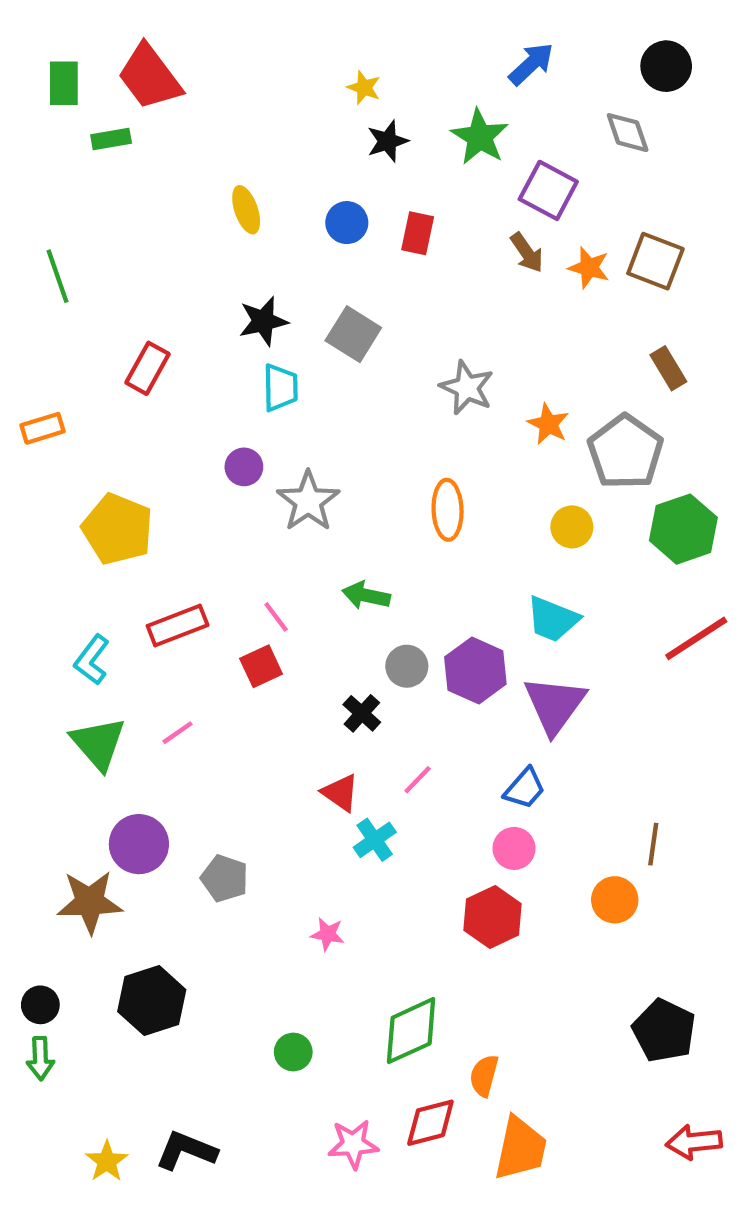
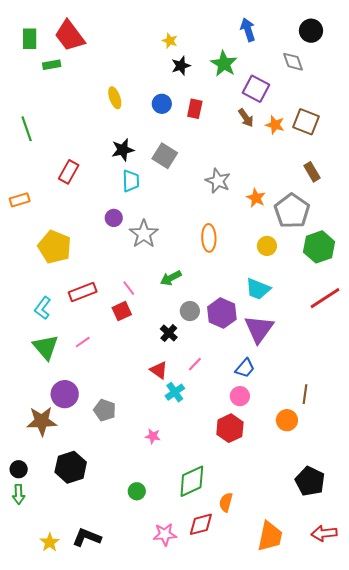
blue arrow: (531, 64) -> (248, 30), turned -65
green arrow: (366, 595) -> (171, 278), turned -40
orange trapezoid: (520, 1148) -> (270, 536), moved

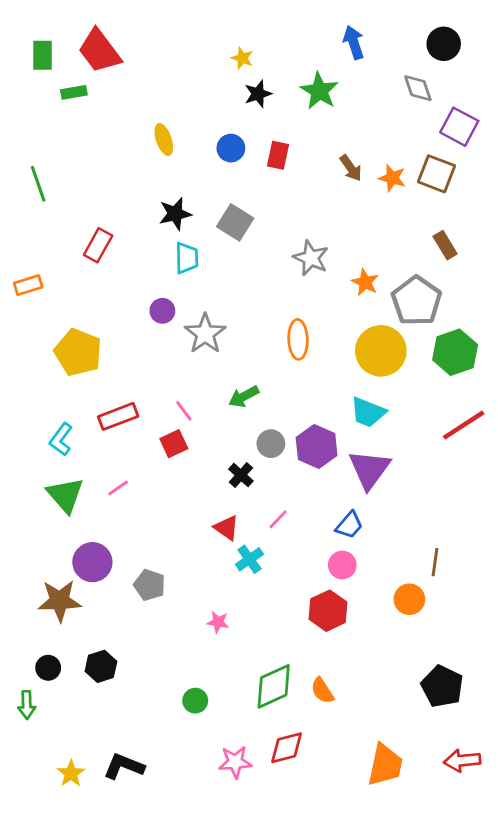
purple square: (256, 89) -> (459, 127), moved
yellow circle: (267, 246) -> (381, 351), size x1.8
black hexagon: (71, 467) -> (101, 666), size x0.7
black circle: (19, 469) -> (48, 668), moved
orange semicircle: (226, 502) -> (322, 691), moved, turned -48

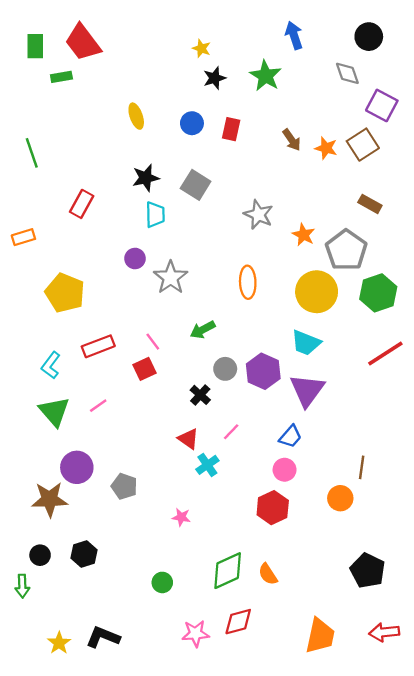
brown square: (436, 174) -> (363, 145), turned 36
brown rectangle: (445, 245) -> (370, 204), turned -30

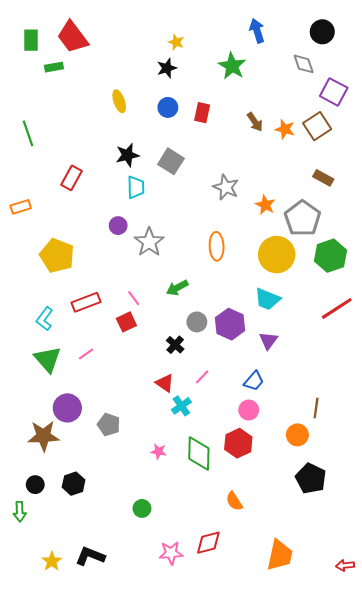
black star: (214, 78) -> (167, 68), moved
purple triangle: (307, 390) -> (268, 341), size x0.6
green diamond: (228, 571) -> (199, 454), moved, turned -64
black pentagon: (368, 571) -> (311, 478), moved
red arrow: (384, 632) -> (345, 565), moved, size x0.7

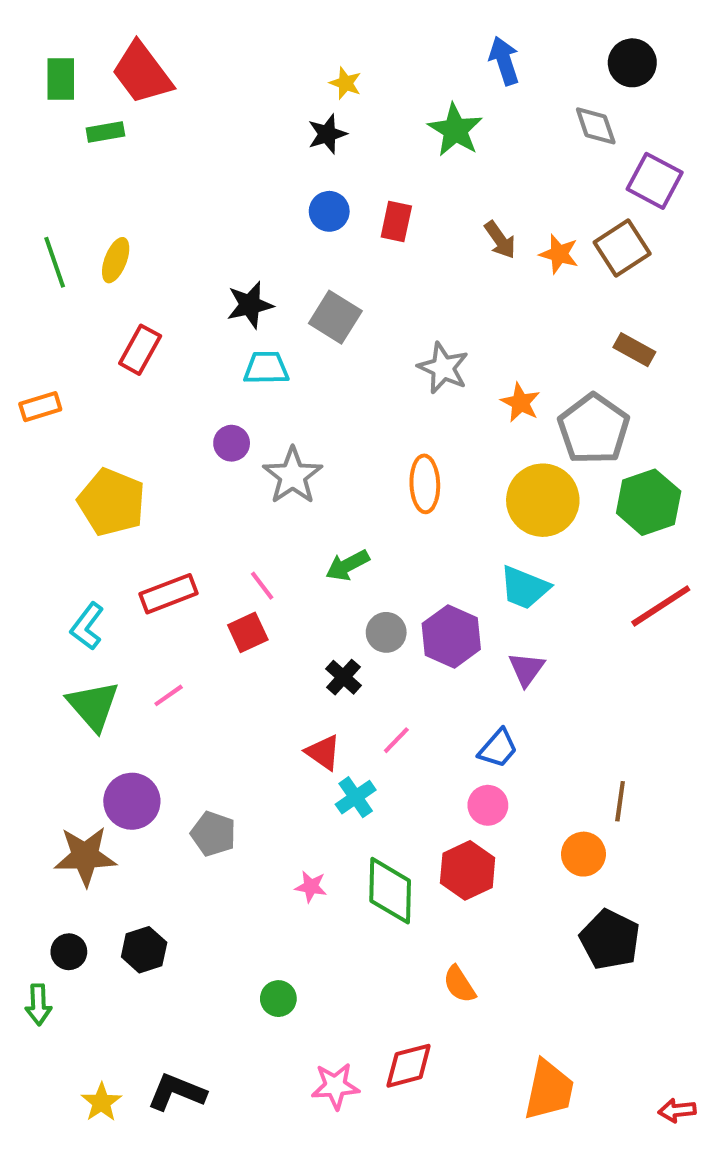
yellow ellipse: (119, 101) -> (116, 260), moved, turned 40
cyan trapezoid: (136, 187) -> (266, 368), turned -90

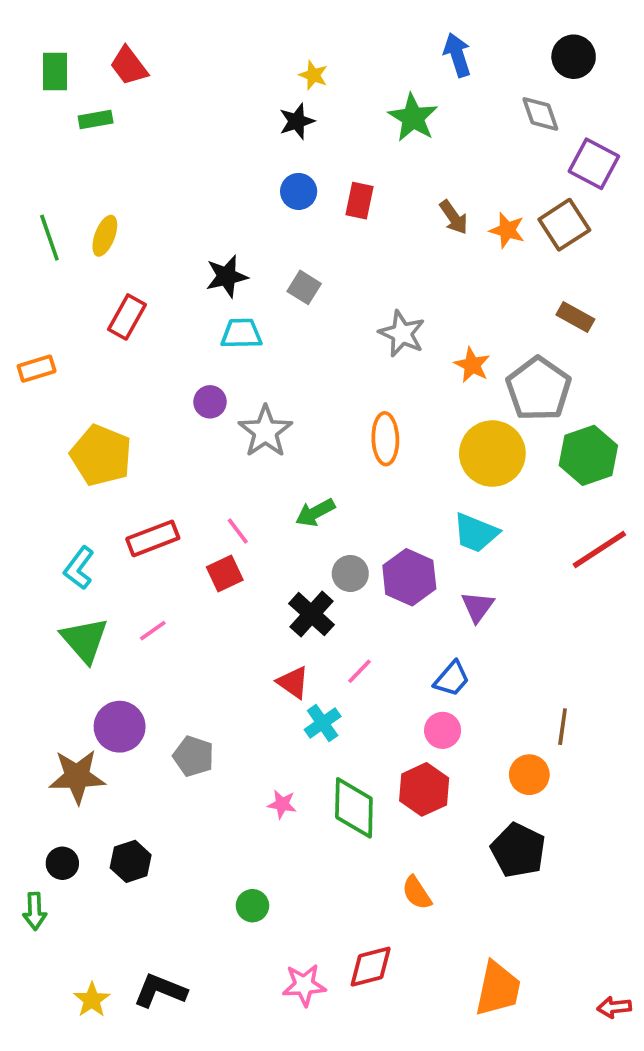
red trapezoid: (142, 73) -> (129, 66), size x0.7
gray square: (335, 317) -> (304, 287), size x0.7
black cross: (343, 677) -> (312, 614), size x1.4
black pentagon: (610, 940) -> (518, 850), moved

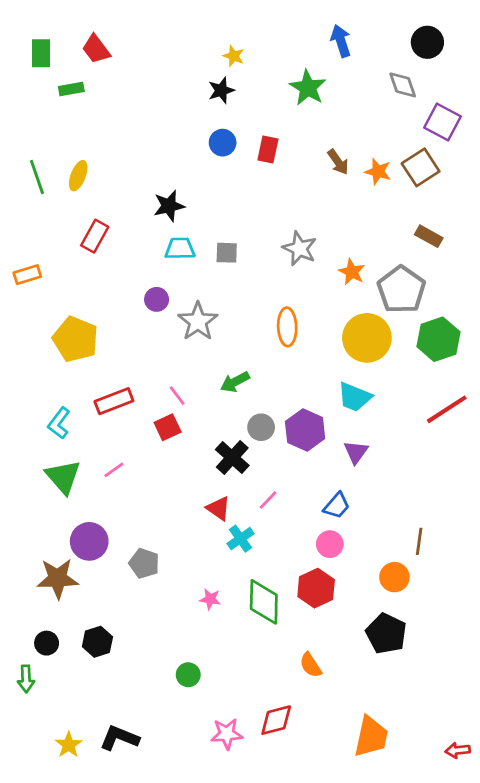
gray square: (304, 287) -> (227, 253), moved, turned -30

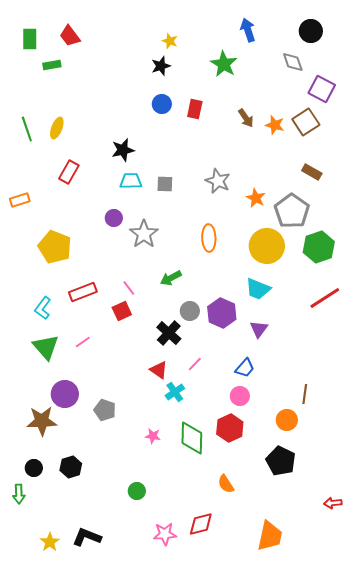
red arrow: (458, 750) -> (333, 503), moved

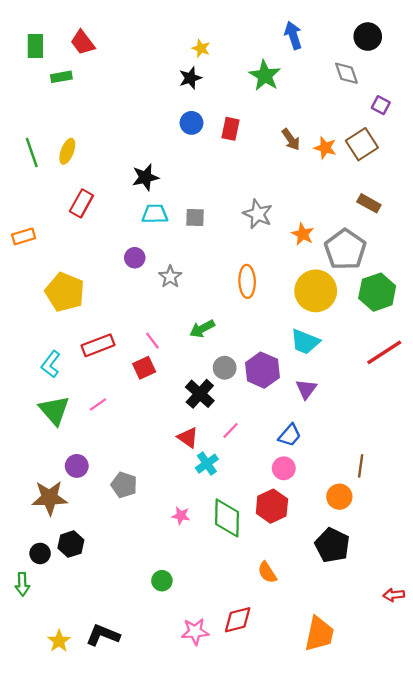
purple square: (322, 89) -> (381, 105), size x0.6
gray star: (144, 234) -> (170, 277), size x0.7
purple circle: (65, 394) -> (77, 466), size x0.7
black hexagon: (71, 467) -> (71, 544), moved

